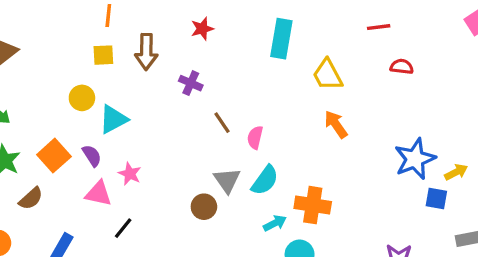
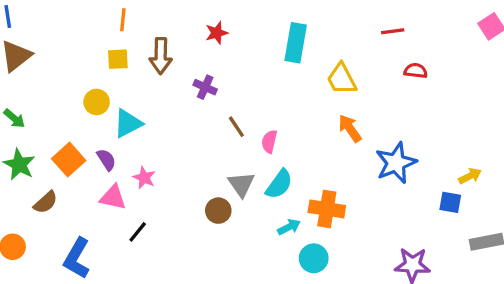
blue star: (415, 159) -> (396, 163), moved

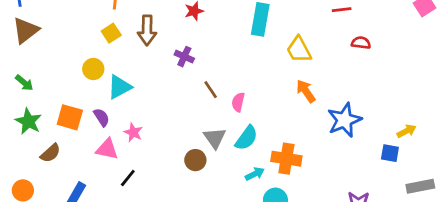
yellow square: (118, 59) -> (111, 33), turned -30
orange square: (69, 160) -> (70, 117), turned -32

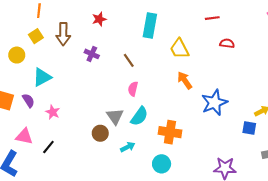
yellow circle: (93, 69) -> (17, 55), moved
brown line: (211, 90) -> (129, 60), moved
pink triangle: (107, 149) -> (24, 136), moved
cyan arrow: (255, 174) -> (128, 147), moved

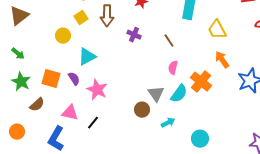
pink star: (53, 112) -> (97, 90), size x1.5
orange cross: (170, 132) -> (201, 82), moved, turned 30

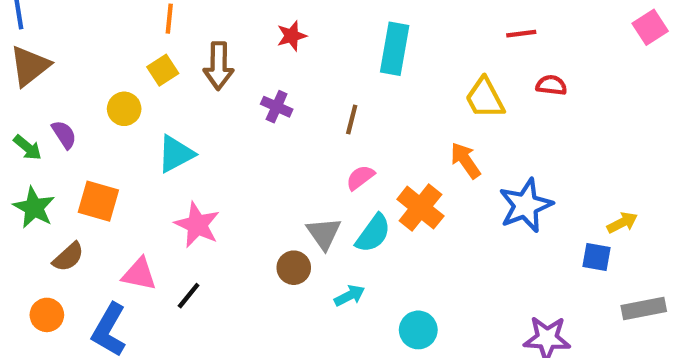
yellow trapezoid: (217, 30) -> (485, 98), moved
brown line: (169, 41) -> (352, 120), turned 48
pink semicircle: (173, 68) -> (360, 178), turned 40
purple semicircle: (74, 79) -> (64, 135), moved
orange circle: (17, 132) -> (47, 315), moved

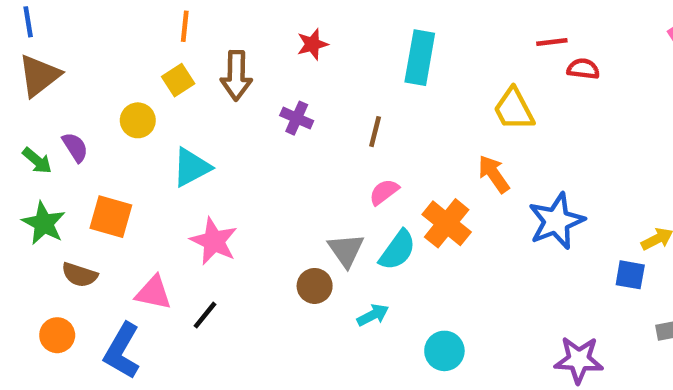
red semicircle: (551, 85) -> (583, 69), moved
brown semicircle: (68, 257) -> (80, 275), turned 60

